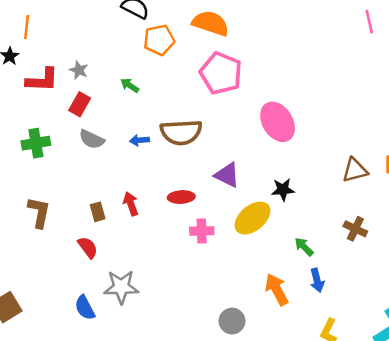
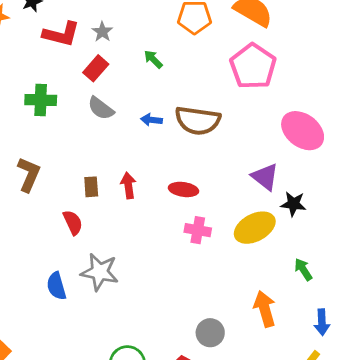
pink ellipse: (278, 122) -> (303, 131), turned -33
purple triangle: (227, 175) -> (265, 177), moved
blue arrow: (317, 280) -> (322, 322), moved

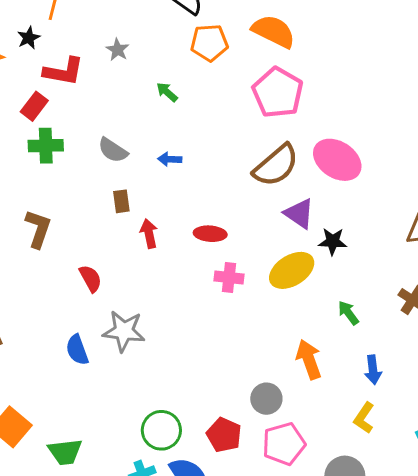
gray star: (102, 32) -> (118, 50), moved
red rectangle: (96, 68) -> (34, 106), moved
brown semicircle: (198, 120) -> (276, 165), moved, turned -45
brown rectangle: (91, 187) -> (121, 201), moved
gray circle: (210, 333) -> (266, 399), moved

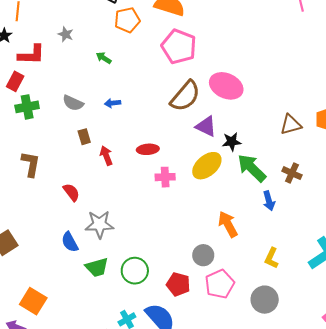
green arrow: (348, 313) -> (252, 168), moved, size x1.8
blue arrow: (373, 370) -> (269, 201), moved
green circle: (161, 430) -> (135, 271), moved
green trapezoid: (65, 452) -> (97, 267), moved

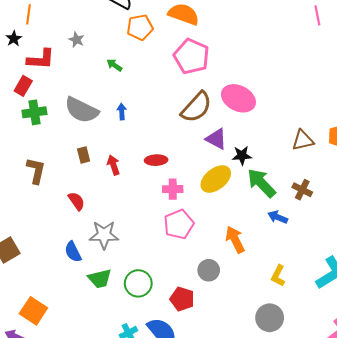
gray semicircle: (73, 103) -> (81, 110), size x1.6
blue arrow: (112, 103) -> (122, 112), turned 91
brown rectangle: (84, 137) -> (84, 155), moved
blue arrow: (269, 201) -> (278, 217), turned 126
pink pentagon: (220, 284) -> (179, 224), moved

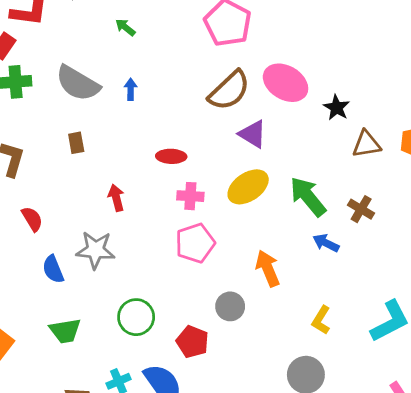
black star: (242, 155) -> (337, 108), moved, turned 30
red arrow: (113, 165) -> (116, 198), moved
red semicircle: (76, 201) -> (32, 219), moved
green trapezoid: (100, 279) -> (65, 331), moved

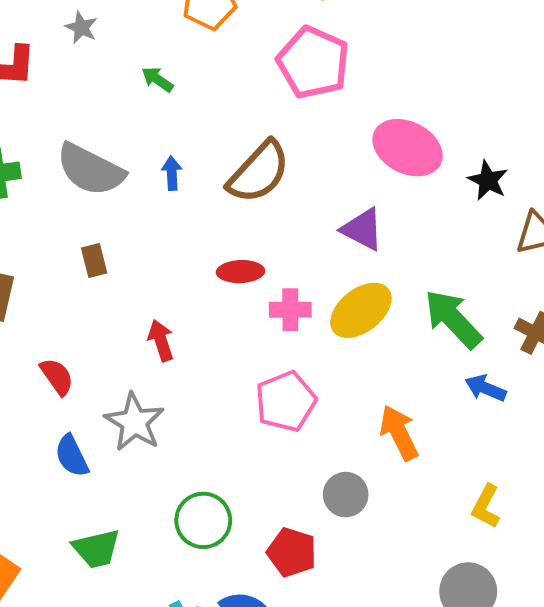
brown semicircle: (229, 90) -> (259, 172), moved
pink cross: (190, 196) -> (290, 310), moved
red semicircle: (32, 219) -> (57, 377), moved
gray star: (95, 250) -> (134, 422), turned 30

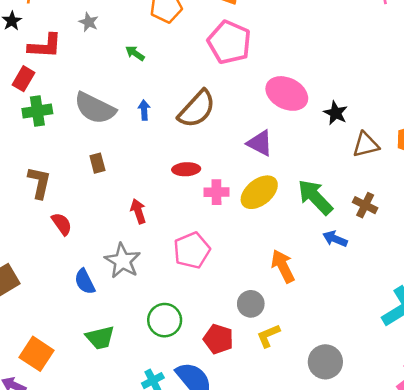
red semicircle: (57, 377) -> (62, 224), moved
pink pentagon: (286, 402) -> (192, 250), moved
yellow L-shape: (486, 506) -> (268, 336), moved, turned 40

